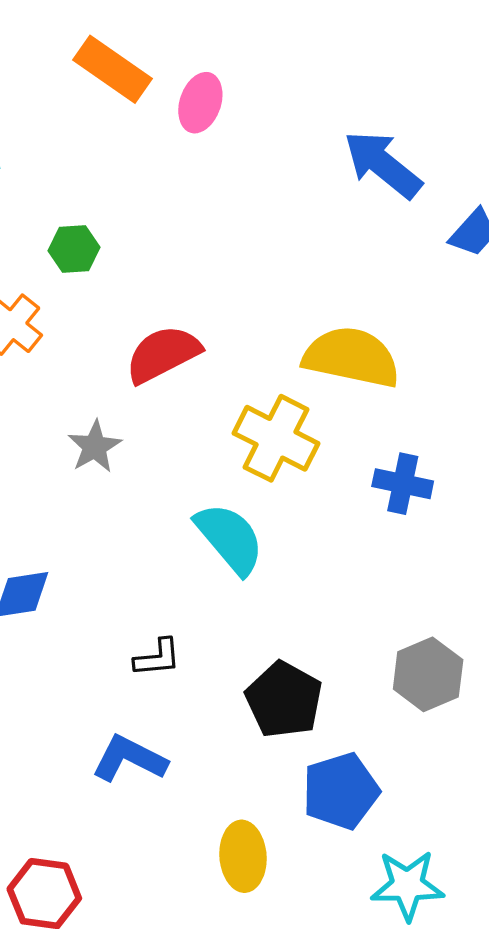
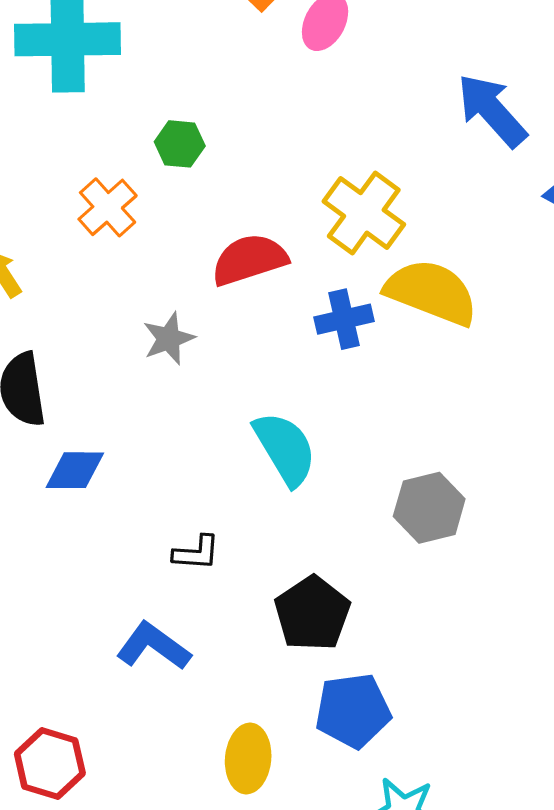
yellow cross: (276, 438) -> (364, 213), moved
blue cross: (403, 484) -> (344, 319), moved, turned -34
gray hexagon: (428, 674) -> (429, 508), moved

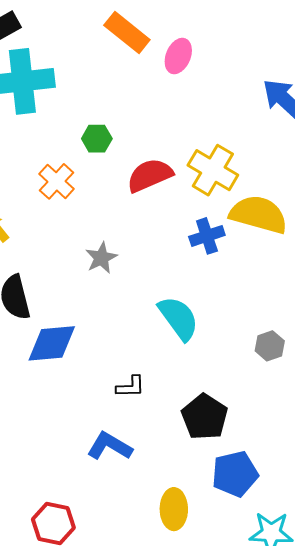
red semicircle: (249, 260) -> (150, 175), moved
blue diamond: (75, 470) -> (52, 343), size x1.4
gray hexagon: (429, 508) -> (270, 346), size x0.7

